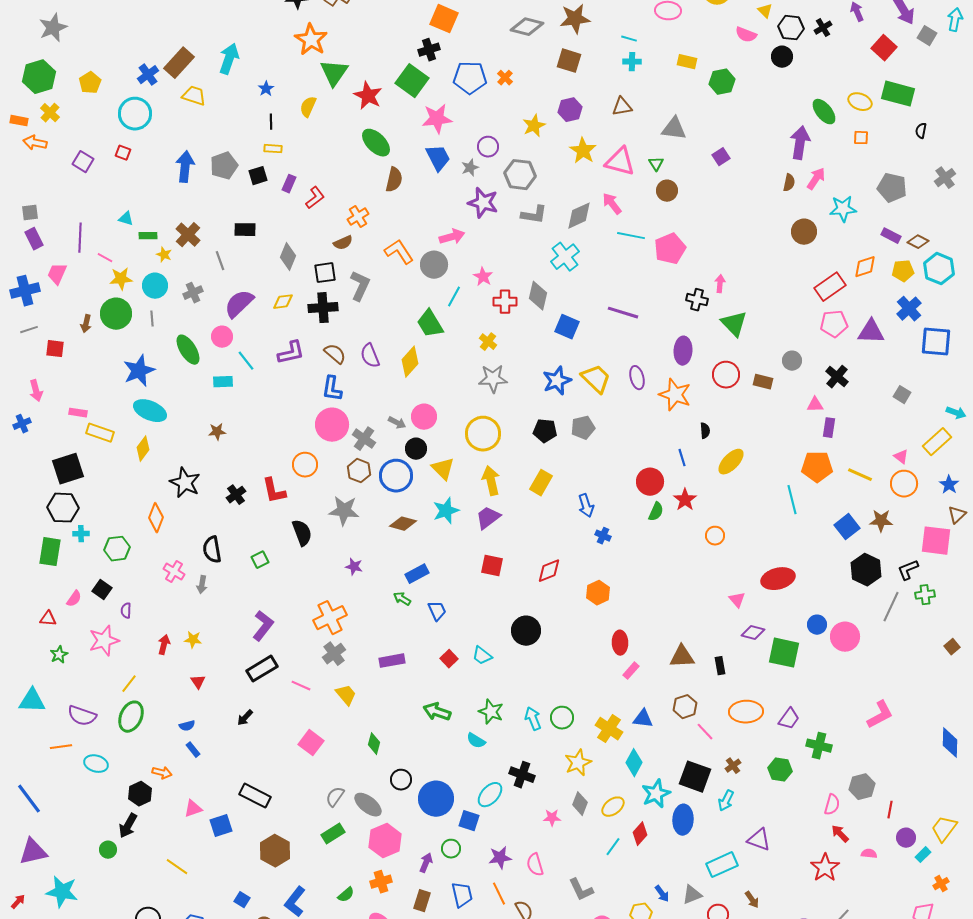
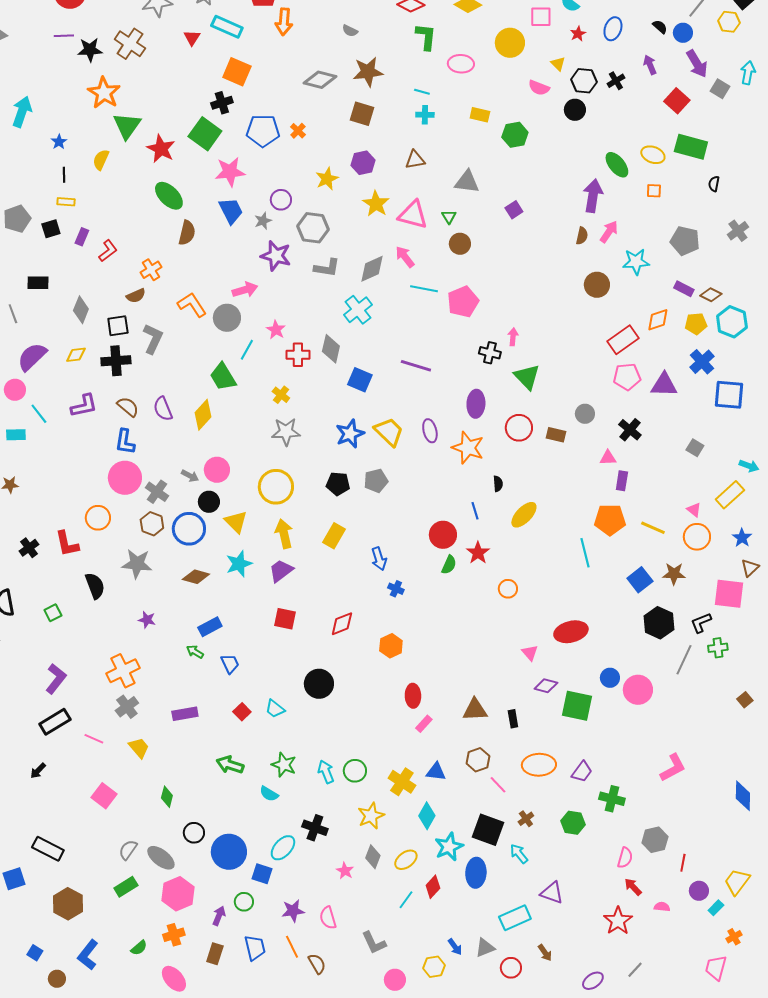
cyan arrow: (726, 801) -> (519, 854), turned 115
pink star: (552, 818) -> (345, 871), turned 30

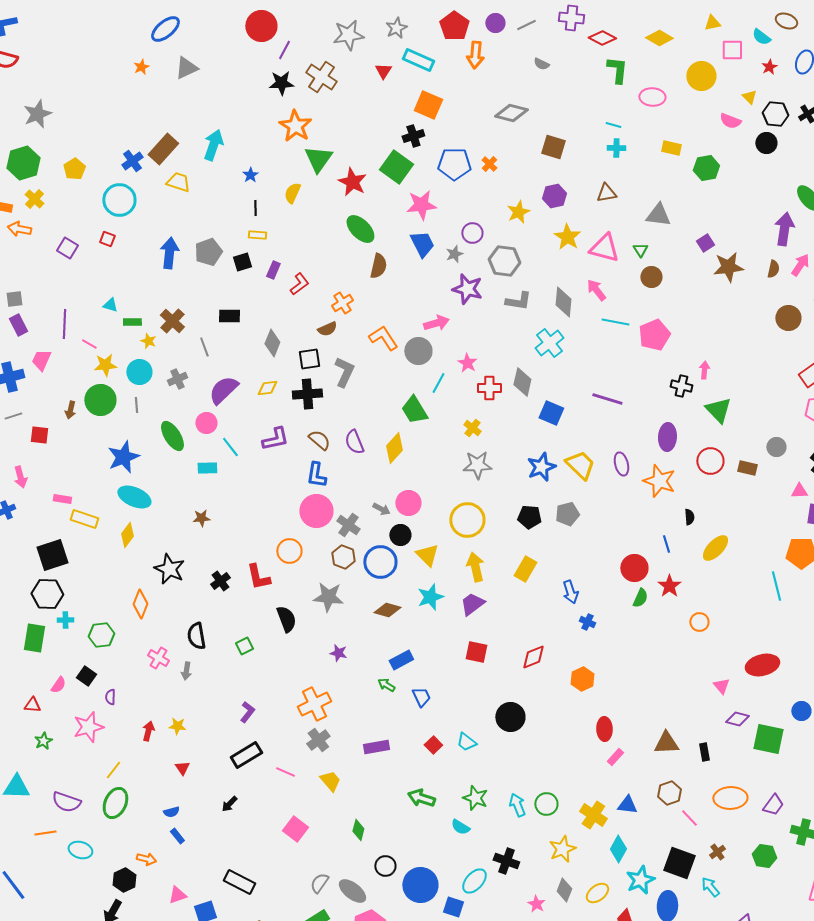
purple line: (64, 36) -> (284, 50), moved, turned -60
brown star: (368, 72) -> (728, 267), moved
gray diamond: (372, 269) -> (563, 302), turned -60
purple L-shape: (56, 679) -> (247, 712), size x0.7

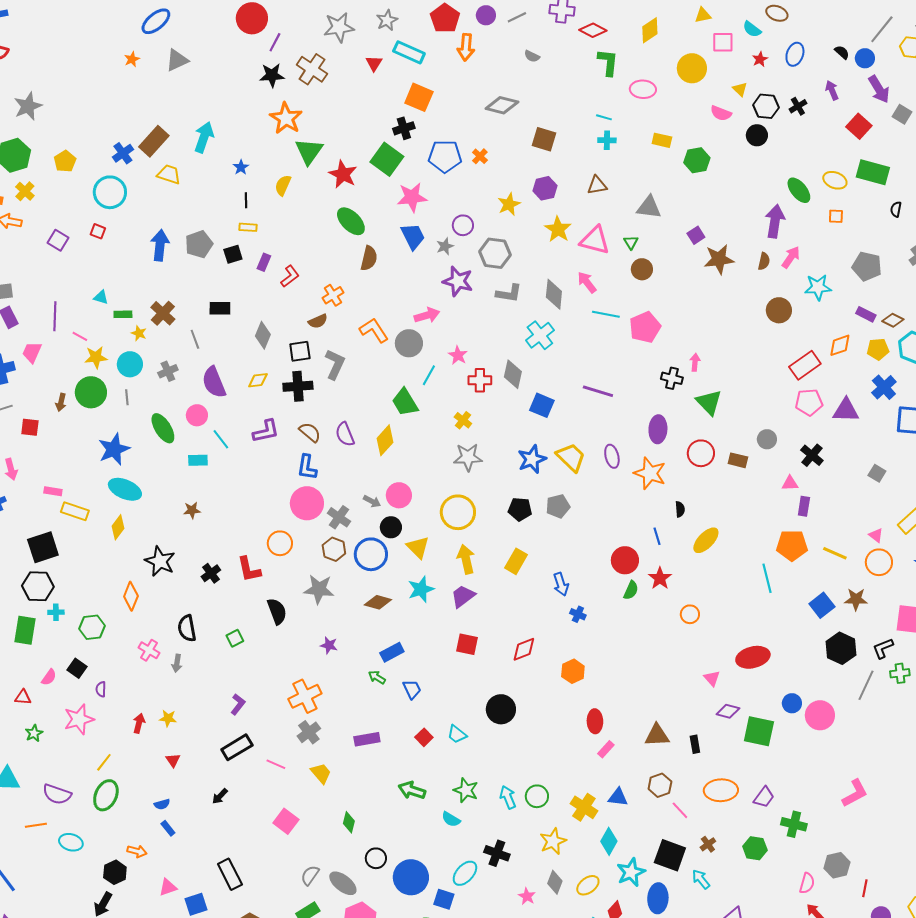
yellow diamond: (659, 38) -> (650, 30), turned -64
purple semicircle: (223, 390) -> (214, 382), turned -68
black rectangle: (239, 882) -> (230, 874), turned 36

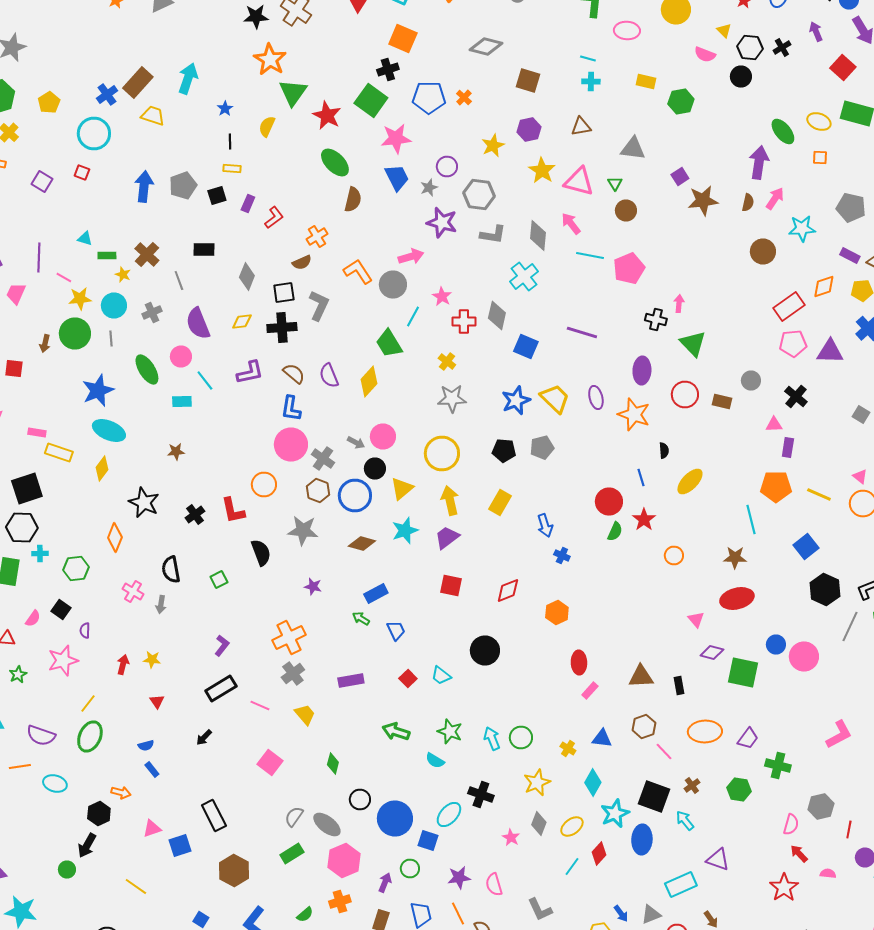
yellow triangle: (418, 547) -> (402, 488), turned 35
brown star: (856, 599) -> (735, 558), moved
yellow cross: (584, 807) -> (568, 748), size x0.6

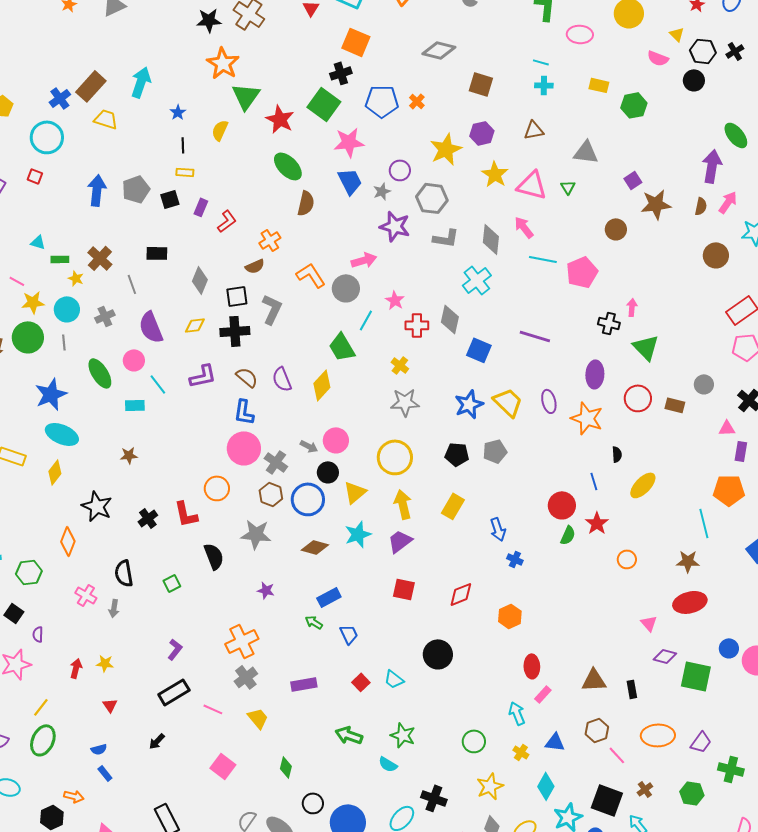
yellow star: (493, 146) -> (446, 149), size x1.4
brown circle: (626, 210) -> (616, 229), moved
cyan arrow: (492, 738) -> (517, 713), moved

